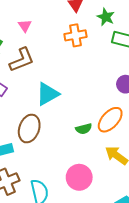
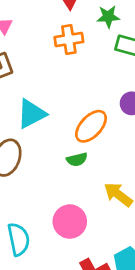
green star: (106, 17) -> (108, 17), turned -30
orange ellipse: (110, 120) -> (91, 126), moved

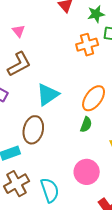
orange cross: (69, 40) -> (87, 45), moved
green semicircle: (77, 159) -> (86, 125), turned -49

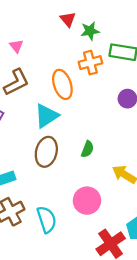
green star: (96, 14) -> (90, 31), moved
orange ellipse: (94, 98) -> (62, 84), moved, turned -56
brown ellipse: (33, 130) -> (46, 152), moved

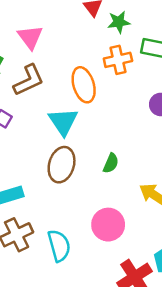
pink triangle: (16, 46) -> (30, 37), size x1.5
cyan triangle: (46, 116) -> (63, 122), turned -32

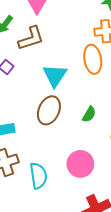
orange ellipse: (84, 85) -> (93, 59), moved

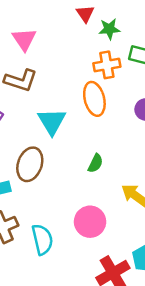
brown L-shape: (31, 38) -> (21, 80), turned 40
brown ellipse: (49, 110) -> (30, 164), moved

